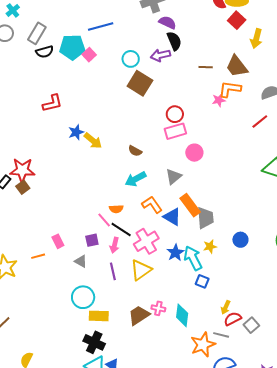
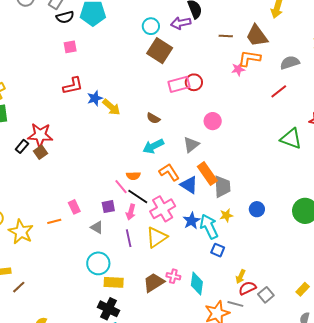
pink square: (89, 55) -> (70, 47), moved, turned 32
red L-shape: (52, 103) -> (73, 86), moved
pink rectangle: (175, 131) -> (179, 84), moved

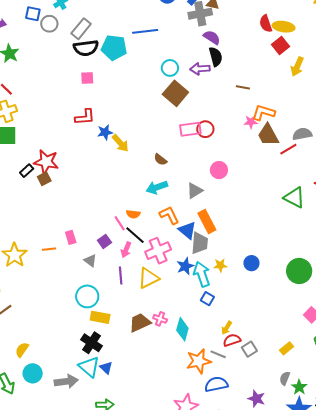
black semicircle: (65, 17) -> (86, 48), size x1.4
brown trapezoid: (257, 36) -> (268, 135), moved
gray semicircle: (290, 63) -> (302, 134), moved
gray trapezoid: (222, 187) -> (200, 243), moved
purple square: (108, 207) -> (105, 241), turned -32

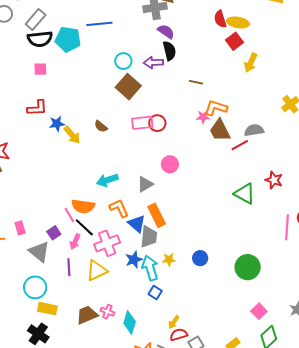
brown semicircle: (160, 160) -> (101, 126), moved
orange semicircle: (133, 214) -> (83, 206), size x1.6
gray triangle: (90, 261) -> (39, 252), size x1.6

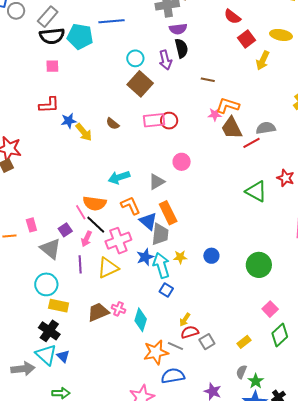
red semicircle: (220, 19) -> (232, 17), turned -36
yellow ellipse: (238, 22) -> (281, 35), moved
purple semicircle: (166, 31) -> (178, 29), turned 138
purple arrow: (153, 63) -> (165, 60), turned -102

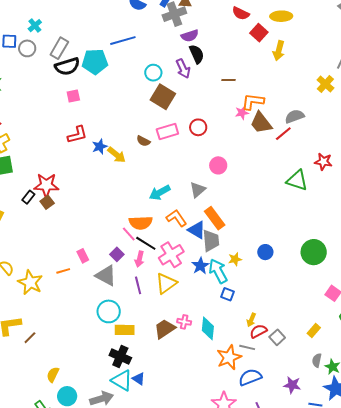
yellow ellipse: (281, 35) -> (281, 16), moved
pink rectangle: (154, 120) -> (167, 131), moved

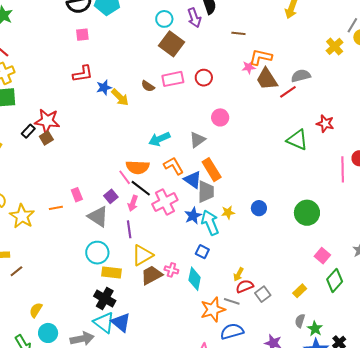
yellow triangle: (166, 283) -> (142, 255), moved
blue square: (228, 294) -> (202, 252), moved
blue triangle: (139, 379) -> (121, 322), size x1.5

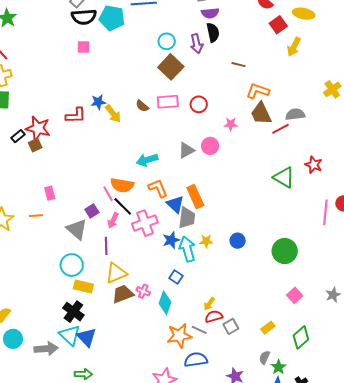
pink star: (249, 67) -> (231, 124), moved
red L-shape: (83, 74) -> (76, 115), moved
gray triangle: (197, 140) -> (186, 150), moved
pink rectangle: (77, 195) -> (50, 193), moved
green diamond: (335, 280) -> (301, 337), moved

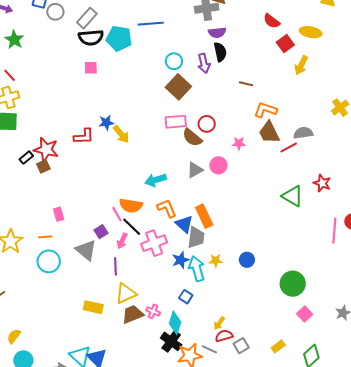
brown semicircle: (142, 106) -> (192, 138), moved, size x1.5
green circle: (285, 251) -> (293, 284), moved
cyan circle: (72, 265) -> (49, 261), moved
black cross: (73, 312) -> (171, 341), moved

